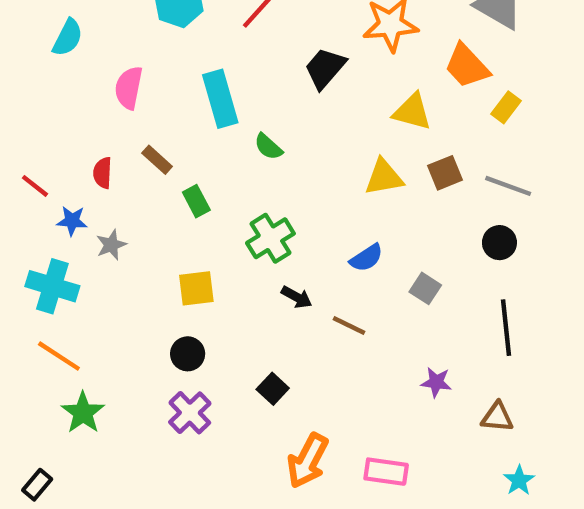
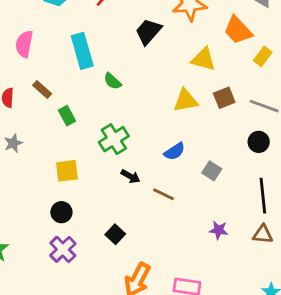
brown triangle: (497, 417) -> (263, 234), moved

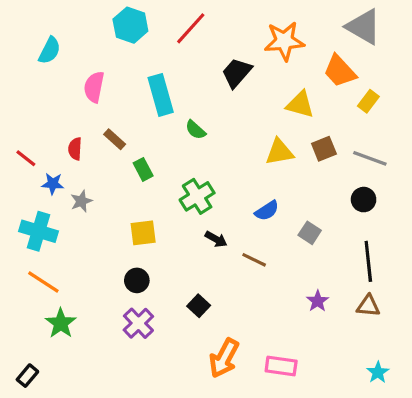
purple star: (219, 230) -> (318, 301), turned 30

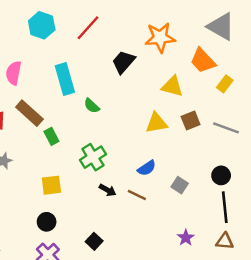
brown rectangle: (115, 139) -> (29, 113), size x1.6
black circle: (364, 200) -> (221, 175), moved
brown line: (254, 260) -> (137, 195), moved

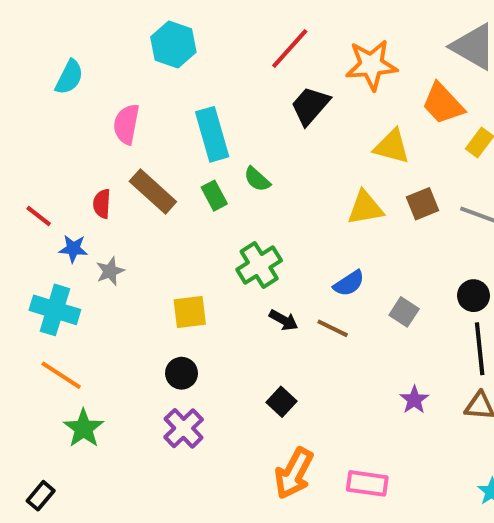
red line: (88, 28) -> (290, 49), moved
green rectangle: (51, 136) -> (214, 196), moved
black square: (94, 241) -> (282, 402), moved

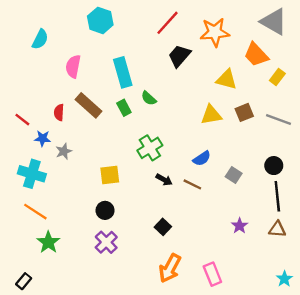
pink rectangle: (367, 483) -> (212, 274), turned 60

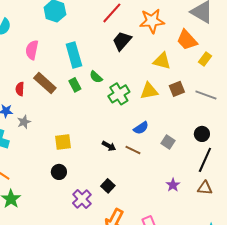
green cross: (150, 148) -> (119, 94), moved
black line: (277, 196) -> (205, 160), turned 30
purple cross: (106, 242) -> (82, 199), moved

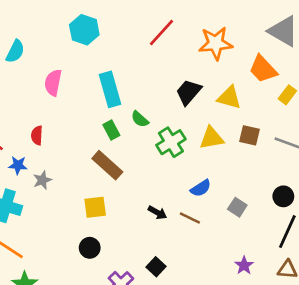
black trapezoid: (122, 41) -> (189, 92), moved
brown rectangle: (45, 83) -> (107, 165), moved
brown square: (177, 89) -> (249, 135), turned 35

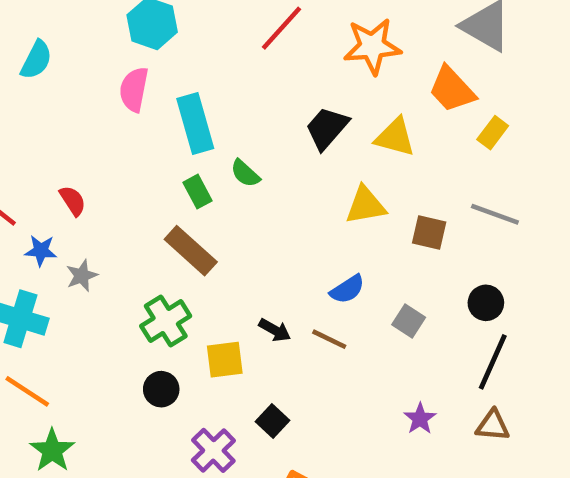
pink semicircle: (53, 83) -> (134, 89), moved
red semicircle: (37, 135) -> (73, 201), turned 144
brown square: (249, 135) -> (429, 232), moved
green cross: (171, 142) -> (166, 321), moved
yellow square: (95, 207) -> (225, 360), moved

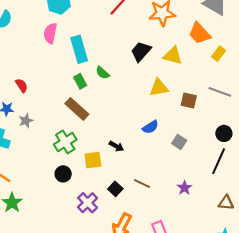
black circle: (486, 303) -> (224, 133), moved
brown line: (329, 339) -> (142, 184), moved
brown triangle: (493, 425) -> (226, 203), moved

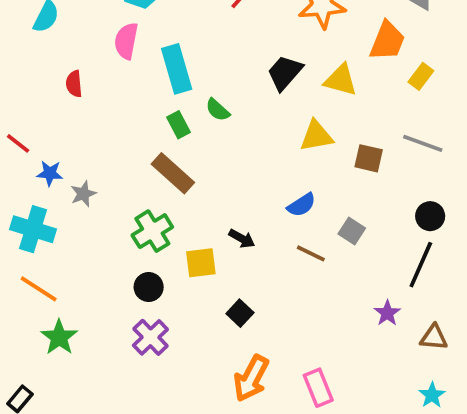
orange trapezoid: (199, 33) -> (387, 41), turned -115
red semicircle: (22, 86) -> (74, 84), moved, turned -152
brown line: (142, 184) -> (311, 253), moved
purple star: (185, 188) -> (387, 313), moved
purple cross: (88, 203) -> (150, 337), moved

